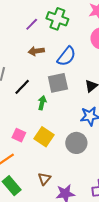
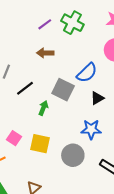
blue semicircle: (67, 56) -> (87, 73), moved
gray square: (58, 83) -> (63, 90), turned 30
yellow square: (44, 137) -> (40, 144), turned -30

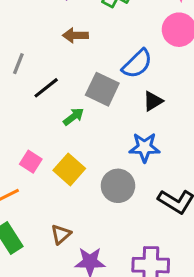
green arrow: (43, 108) -> (74, 117), turned 32
yellow square: (40, 144) -> (69, 169), turned 30

